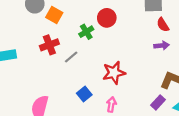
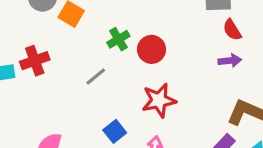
red circle: (107, 18) -> (151, 49), moved
red cross: (49, 45) -> (35, 61), moved

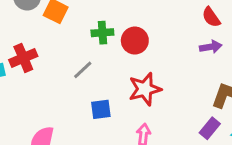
green cross: (118, 39) -> (102, 33), turned 30
blue square: (115, 131) -> (101, 109), moved, turned 35

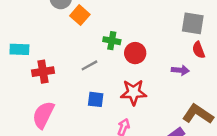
purple arrow: (211, 47) -> (180, 70), moved
red cross: (23, 58) -> (43, 72), moved

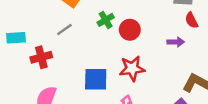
green cross: (112, 41) -> (106, 20), turned -35
gray line: (89, 65) -> (64, 29), moved
blue square: (96, 99) -> (96, 79), size x1.5

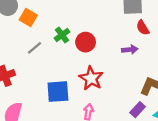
gray line: (64, 29) -> (34, 48), moved
red star: (132, 68) -> (91, 78), turned -30

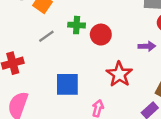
green cross: (62, 35) -> (77, 25), turned 35
red star: (91, 78) -> (119, 74), moved

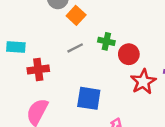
red star: (119, 74) -> (143, 82), moved

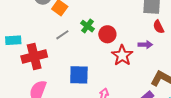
green cross: (106, 41) -> (87, 26), turned 32
red cross: (38, 70) -> (34, 56), size x1.4

